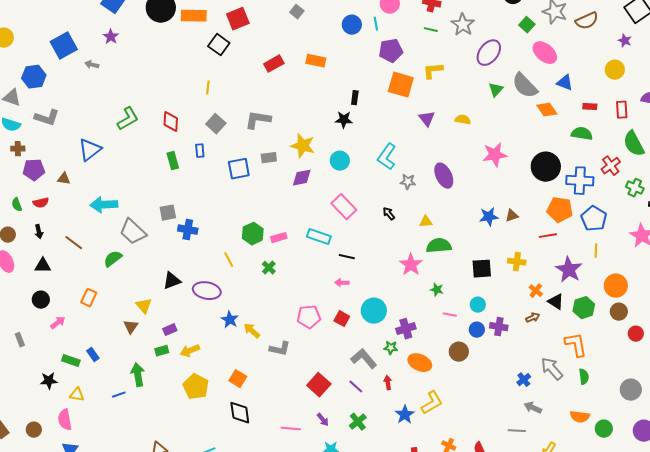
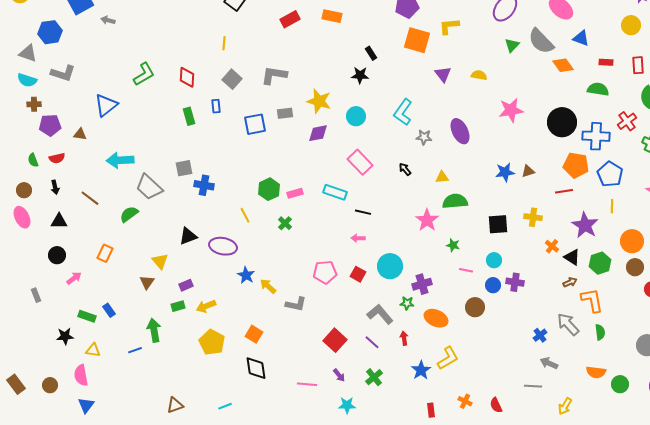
black rectangle: (355, 98) -> (371, 53), turned -40
brown arrow: (533, 318) -> (570, 282), moved

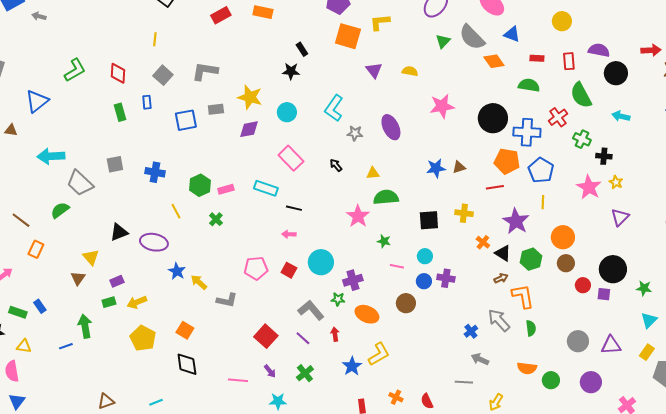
blue cross: (204, 185) -> (155, 172), moved
brown line: (90, 198) -> (21, 220), moved

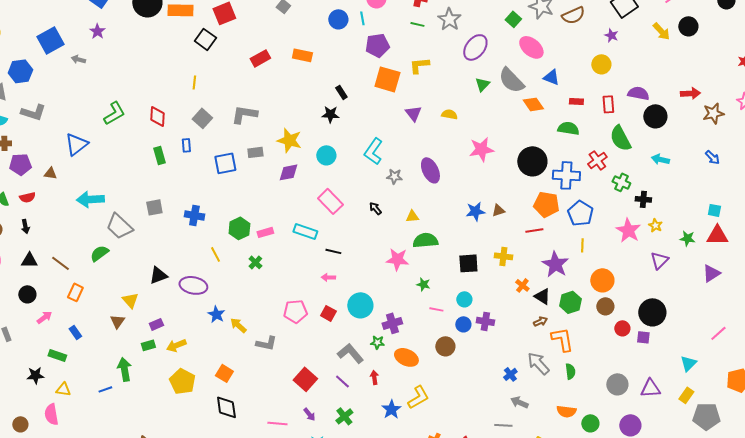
pink star: (358, 216) -> (397, 259), turned -30
green star: (644, 288) -> (687, 238), moved
blue rectangle: (40, 306) -> (75, 332), moved

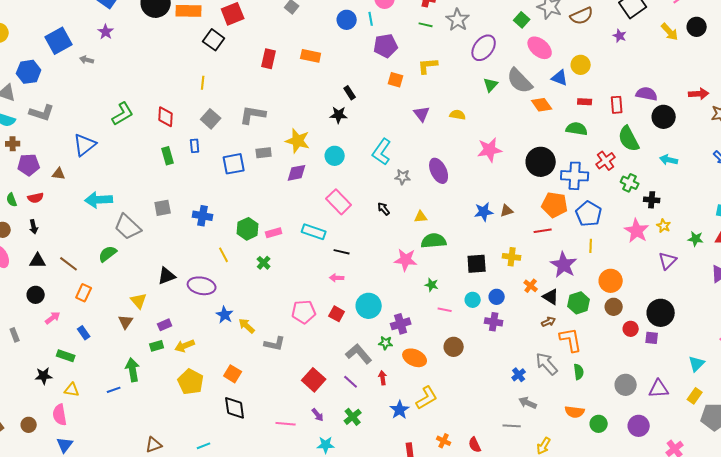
red rectangle: (260, 58) -> (269, 59), turned -48
yellow circle: (601, 64) -> (581, 65), moved
orange square: (387, 79) -> (396, 80), size x0.6
blue circle: (463, 324) -> (497, 297), moved

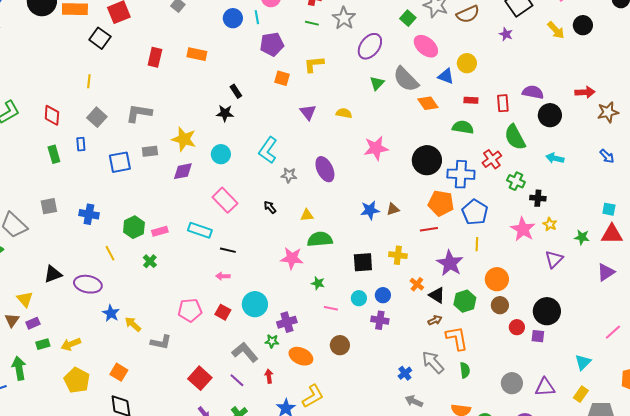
purple rectangle: (165, 325) -> (33, 323), moved

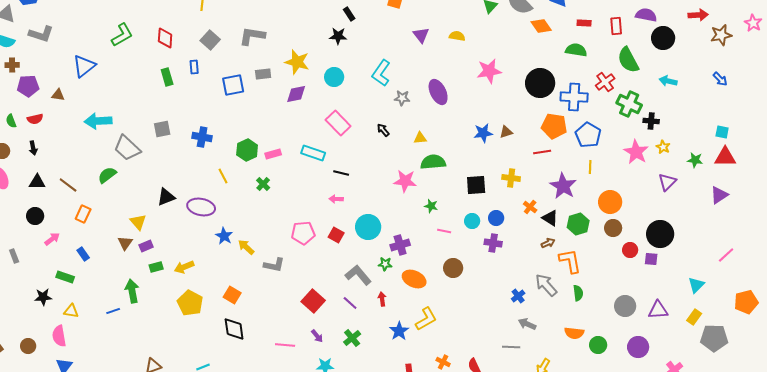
green cross: (516, 181) -> (629, 104), size x1.4

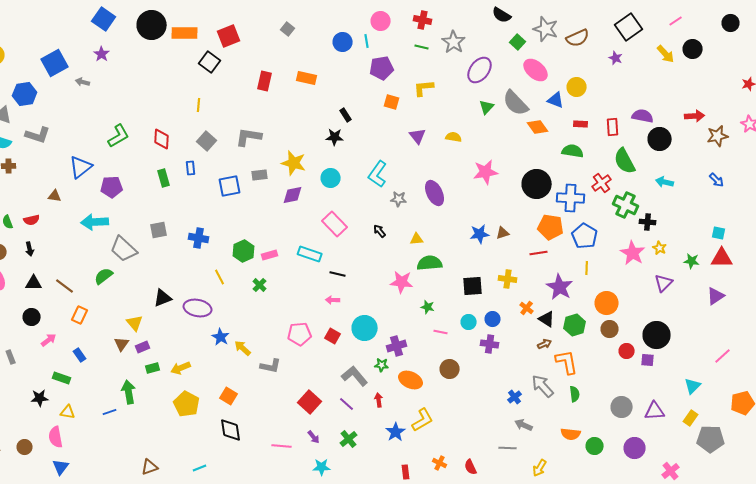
purple pentagon: (28, 86) -> (112, 187), moved

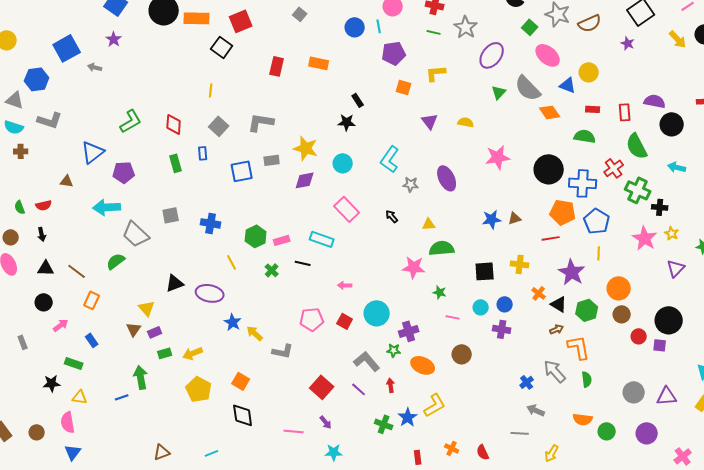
black line: (338, 274) -> (303, 263), moved
green cross: (349, 439) -> (384, 424), moved, turned -30

